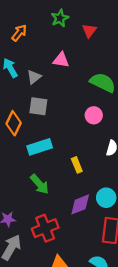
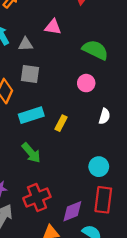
gray triangle: (34, 77) -> (26, 44), turned 35
yellow rectangle: (77, 165) -> (61, 123), moved, turned 49
purple diamond: (80, 204) -> (72, 211), moved

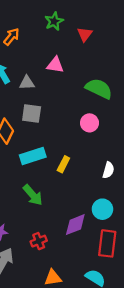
white semicircle: (104, 116) -> (108, 170), moved
red cross: (37, 198) -> (39, 241), size x0.6
purple diamond: (72, 211) -> (75, 225), moved

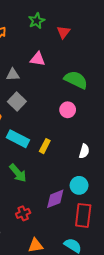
gray square: (32, 113) -> (17, 101), turned 36
cyan rectangle: (33, 156) -> (18, 139), turned 45

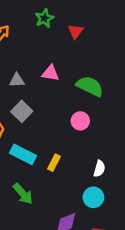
pink triangle: (38, 59) -> (50, 73), moved
cyan circle: (79, 185) -> (93, 197), moved

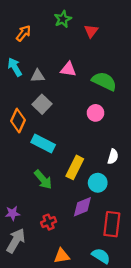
yellow rectangle: (54, 163) -> (75, 167), moved, size x1.5
cyan circle: (93, 197) -> (98, 183), moved

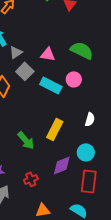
pink triangle: (68, 69) -> (48, 54), moved
gray triangle: (38, 76) -> (16, 52), moved, turned -32
cyan rectangle: (43, 143) -> (51, 85), moved
cyan circle: (98, 183) -> (86, 152), moved

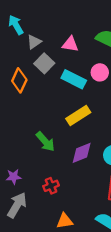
yellow rectangle: (55, 129) -> (78, 116), moved, turned 30
purple diamond: (62, 165) -> (82, 153), moved

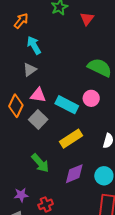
cyan arrow: (16, 25) -> (34, 45), moved
pink triangle: (70, 44) -> (38, 95), moved
gray square: (44, 63) -> (38, 120), moved
purple star: (14, 177) -> (21, 195), moved

